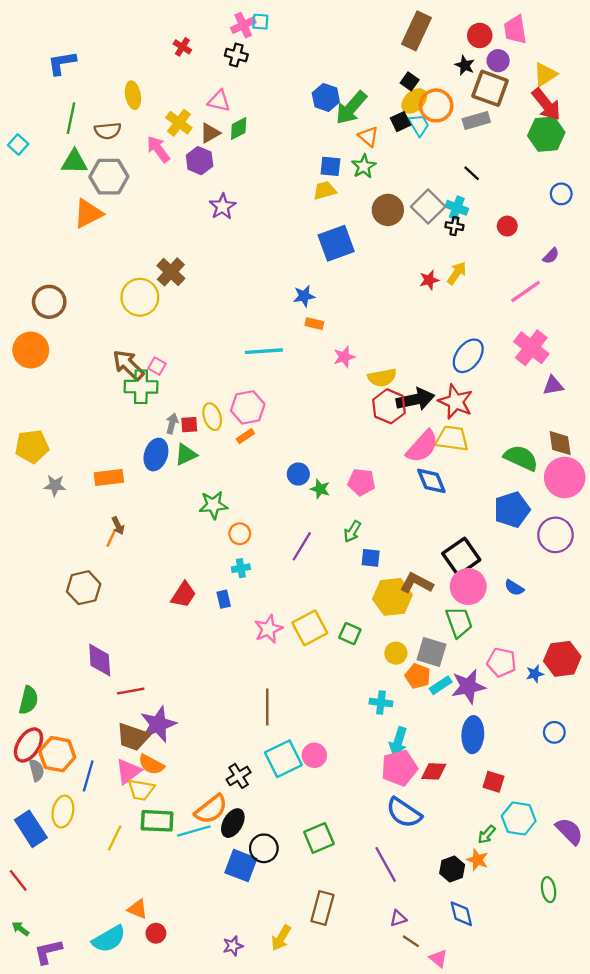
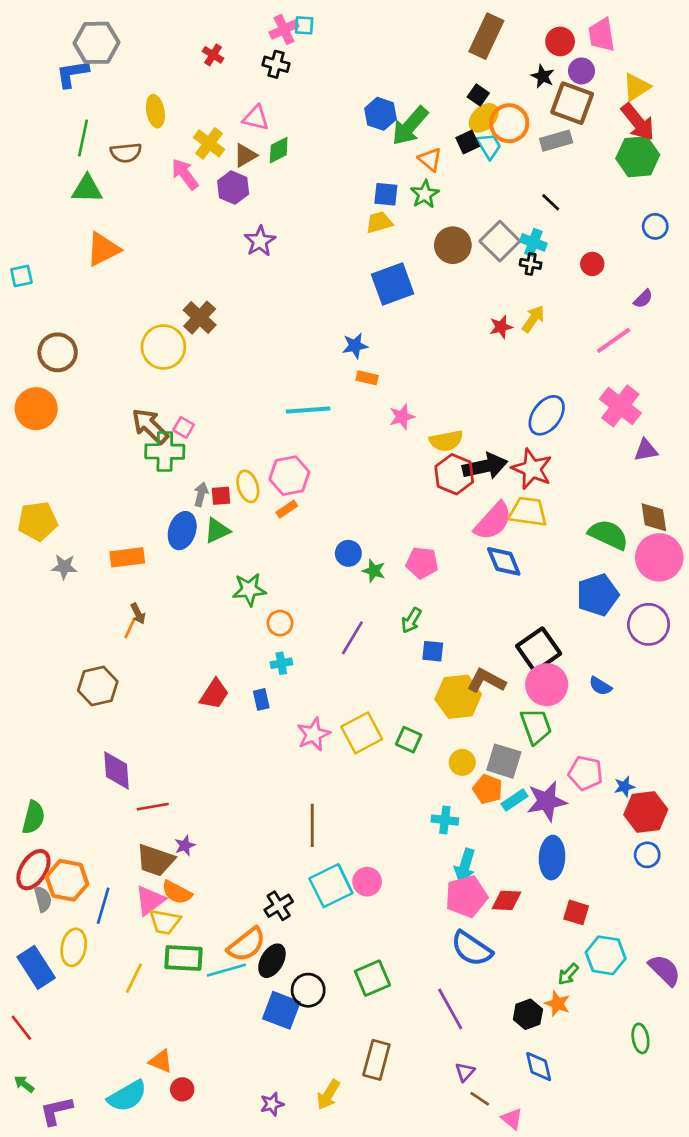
cyan square: (18, 145) -> (21, 276), moved, turned 36
gray hexagon: (109, 177) -> (96, 43), moved
red hexagon: (562, 659) -> (646, 812), moved
purple star: (158, 724) -> (185, 845), size x0.5
purple triangle: (398, 918) -> (465, 1072), turned -30

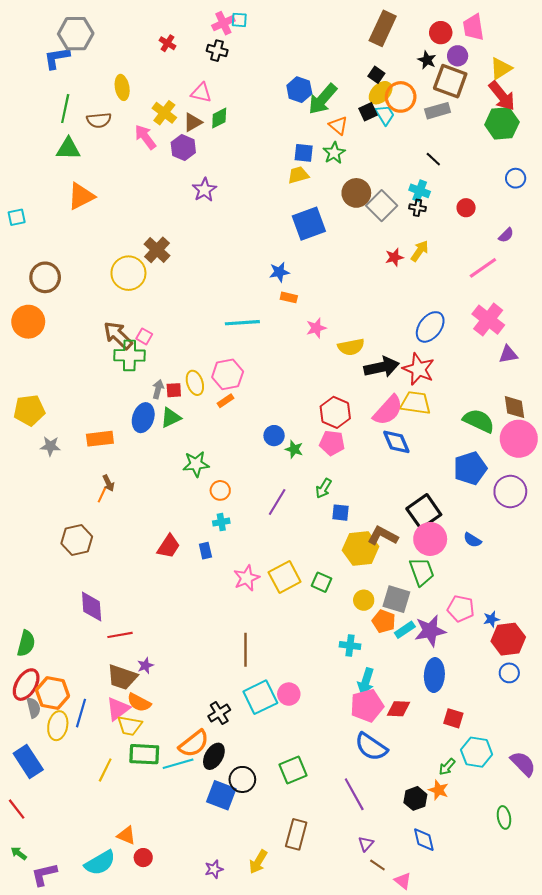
gray square: (500, 241) -> (382, 206), moved
red hexagon: (454, 474) -> (335, 412), moved
yellow ellipse: (74, 947) -> (58, 726), moved

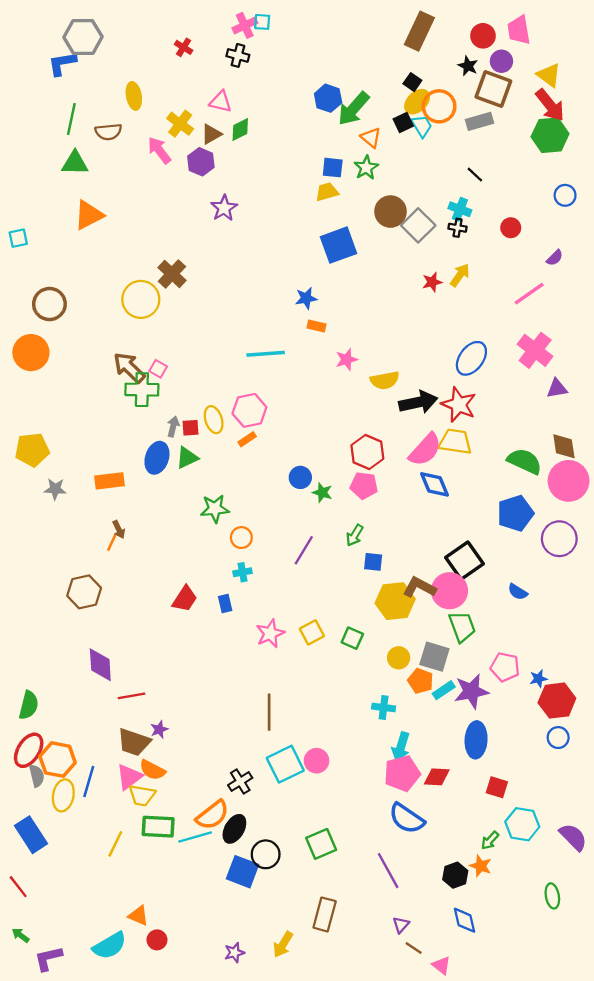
yellow triangle: (501, 68) -> (549, 75), turned -50
pink circle: (430, 539) -> (449, 591), moved
yellow square: (285, 577) -> (312, 632), size x0.7

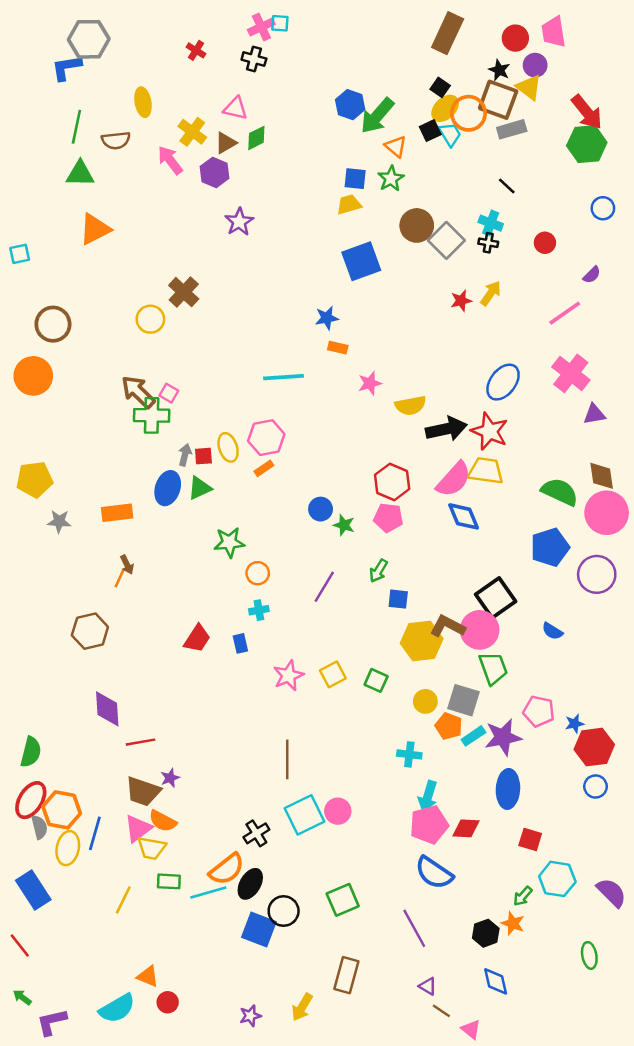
yellow triangle: (549, 75) -> (529, 87), moved
brown square: (493, 89) -> (498, 100), moved
yellow circle: (141, 299) -> (150, 319), size x0.7
green rectangle: (158, 827) -> (169, 881), size x0.7
purple triangle: (401, 925) -> (428, 986), turned -42

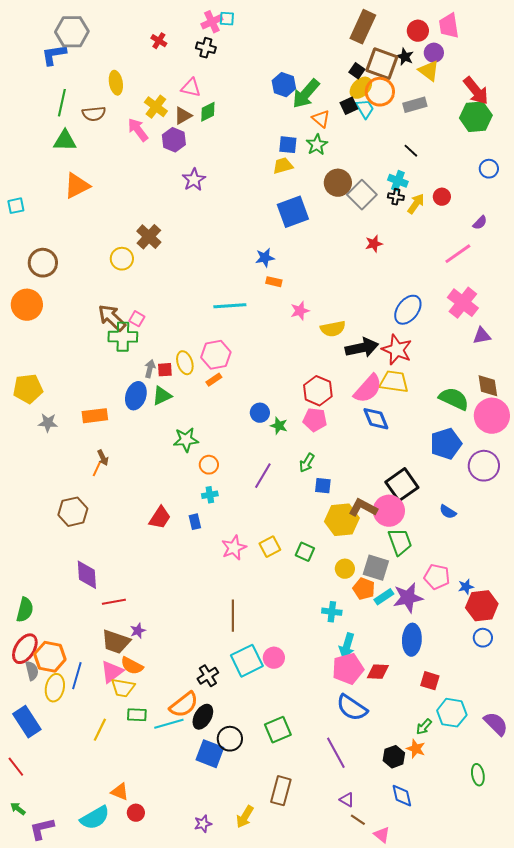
brown square: (498, 100) -> (382, 64), moved
yellow arrow: (491, 293) -> (416, 204), moved

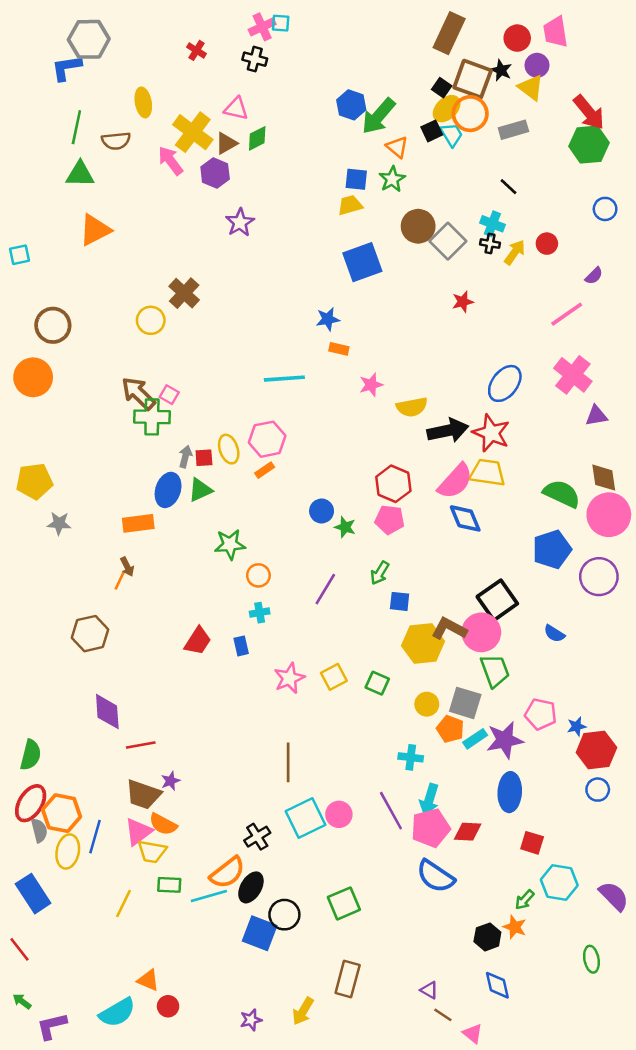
yellow cross: (156, 107) -> (193, 132), size x1.4
orange rectangle: (95, 416) -> (138, 523), moved
purple line: (336, 753) -> (391, 811), moved

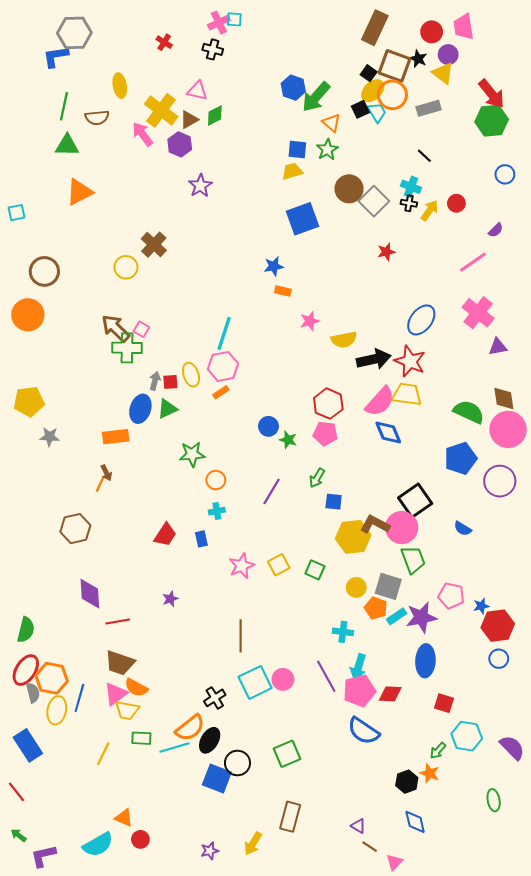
cyan line: (284, 379) -> (224, 333), moved, turned -68
purple star: (171, 781) -> (170, 599), moved
pink triangle: (473, 1033) -> (394, 862), turned 36

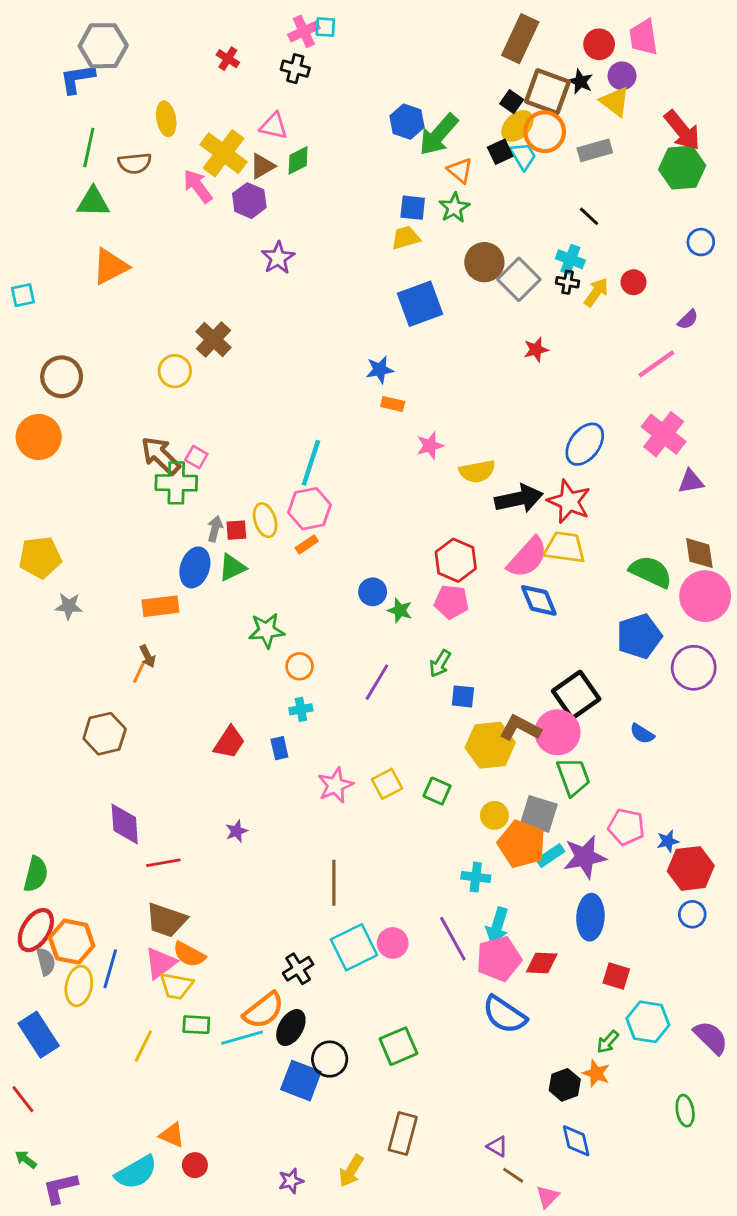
orange pentagon: (376, 608) -> (522, 844), size x1.5

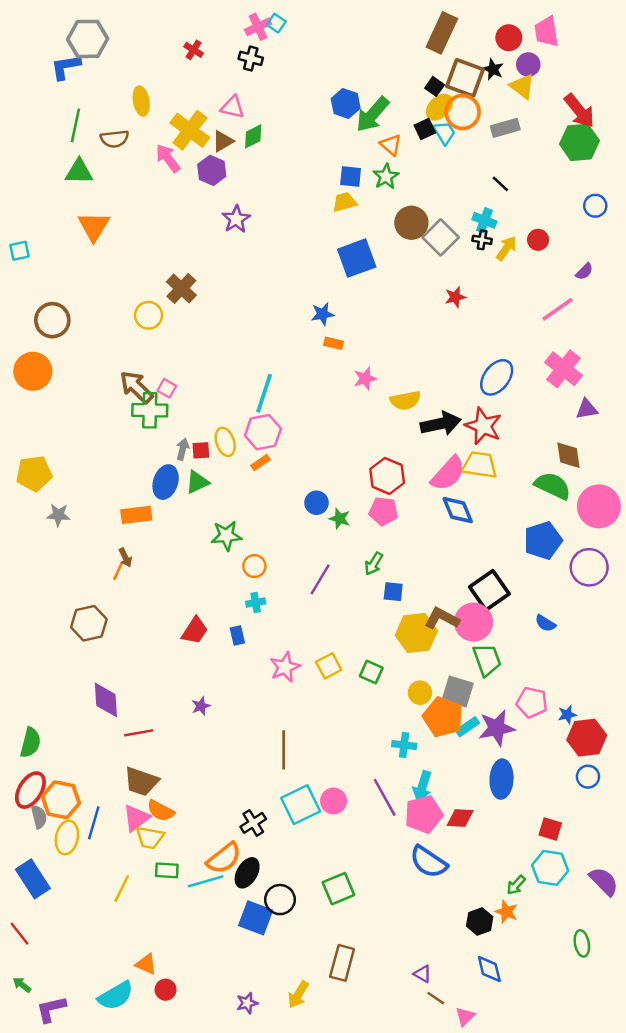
cyan square: (325, 27) -> (276, 23), turned 30
orange triangle: (110, 266) -> (94, 226), turned -32
brown diamond: (699, 553) -> (568, 455), moved
red square: (616, 976) -> (550, 829), moved

